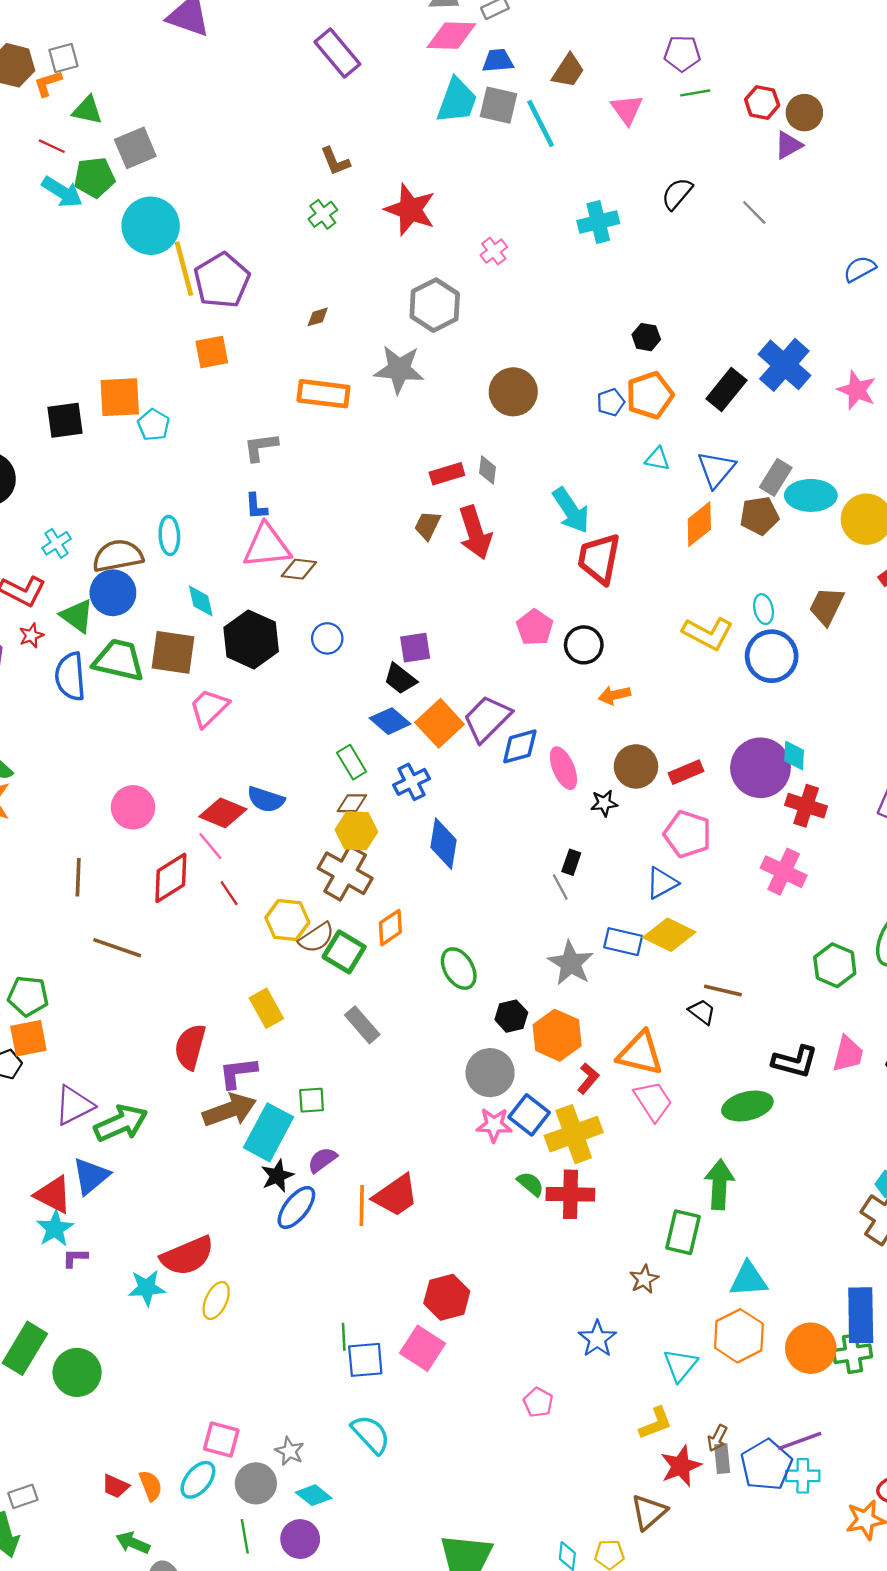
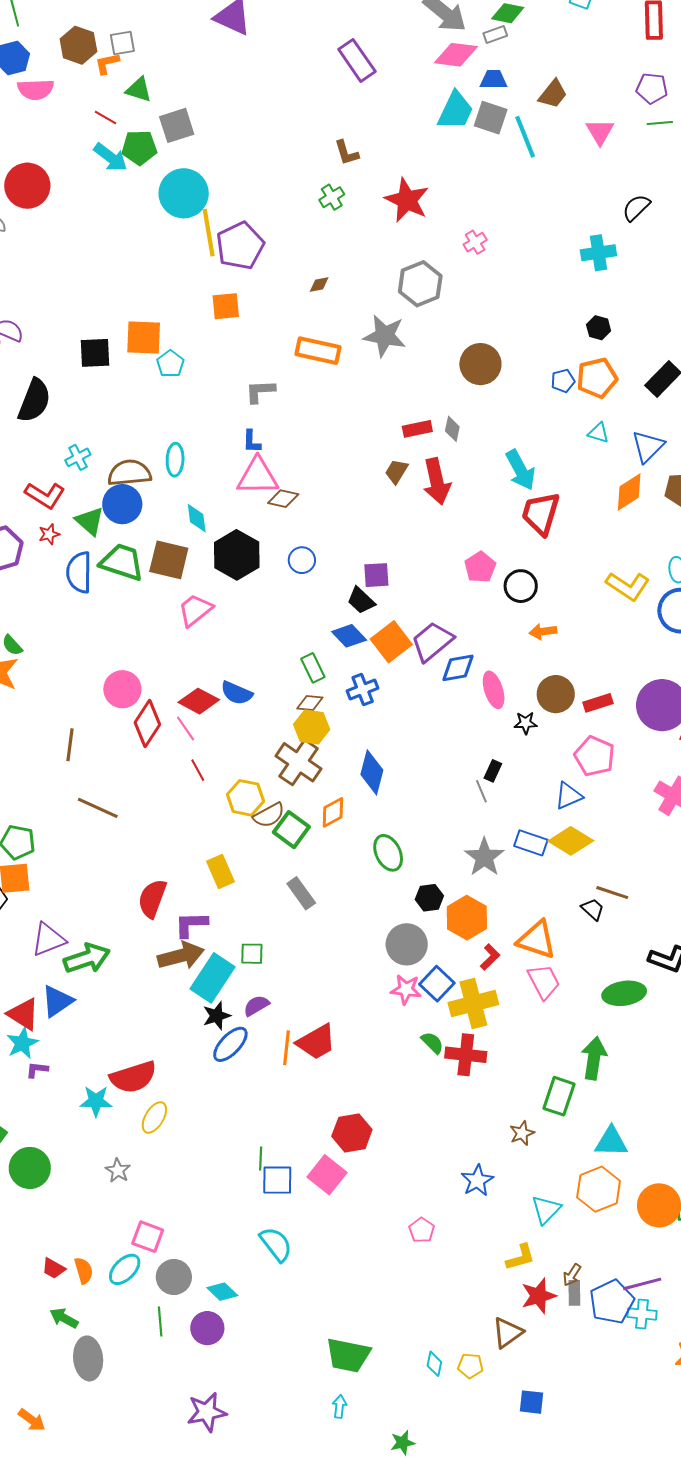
cyan cross: (598, 222) -> (598, 253), moved
blue diamond: (444, 844) -> (372, 772), moved
red diamond: (171, 878) -> (147, 724), moved, turned -30
gray star: (290, 1451) -> (118, 1171), moved

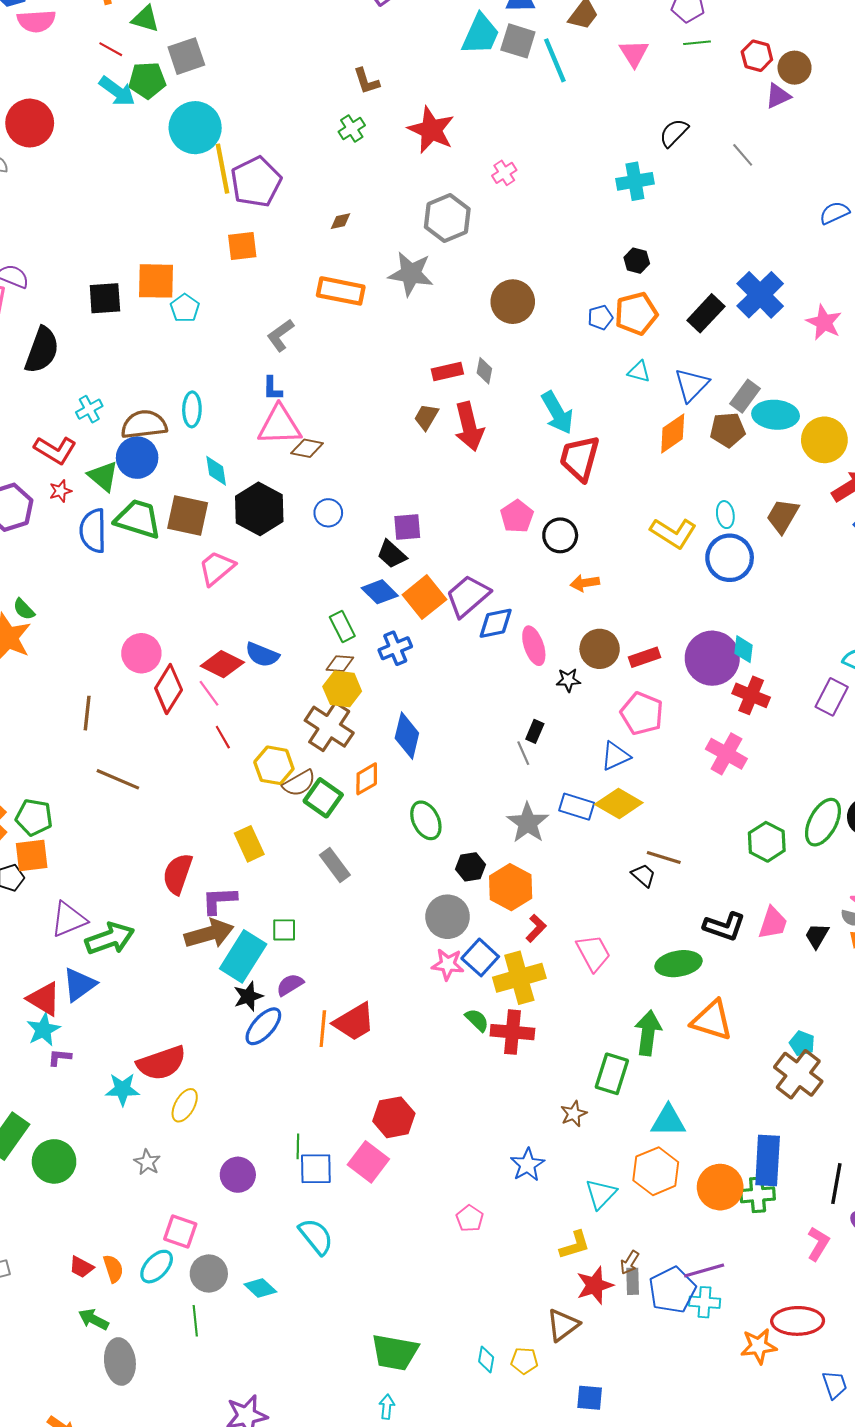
gray L-shape: (260, 391) -> (280, 335), turned -32
orange triangle: (537, 940) -> (712, 1020), moved
purple circle: (207, 1328) -> (238, 1175), moved

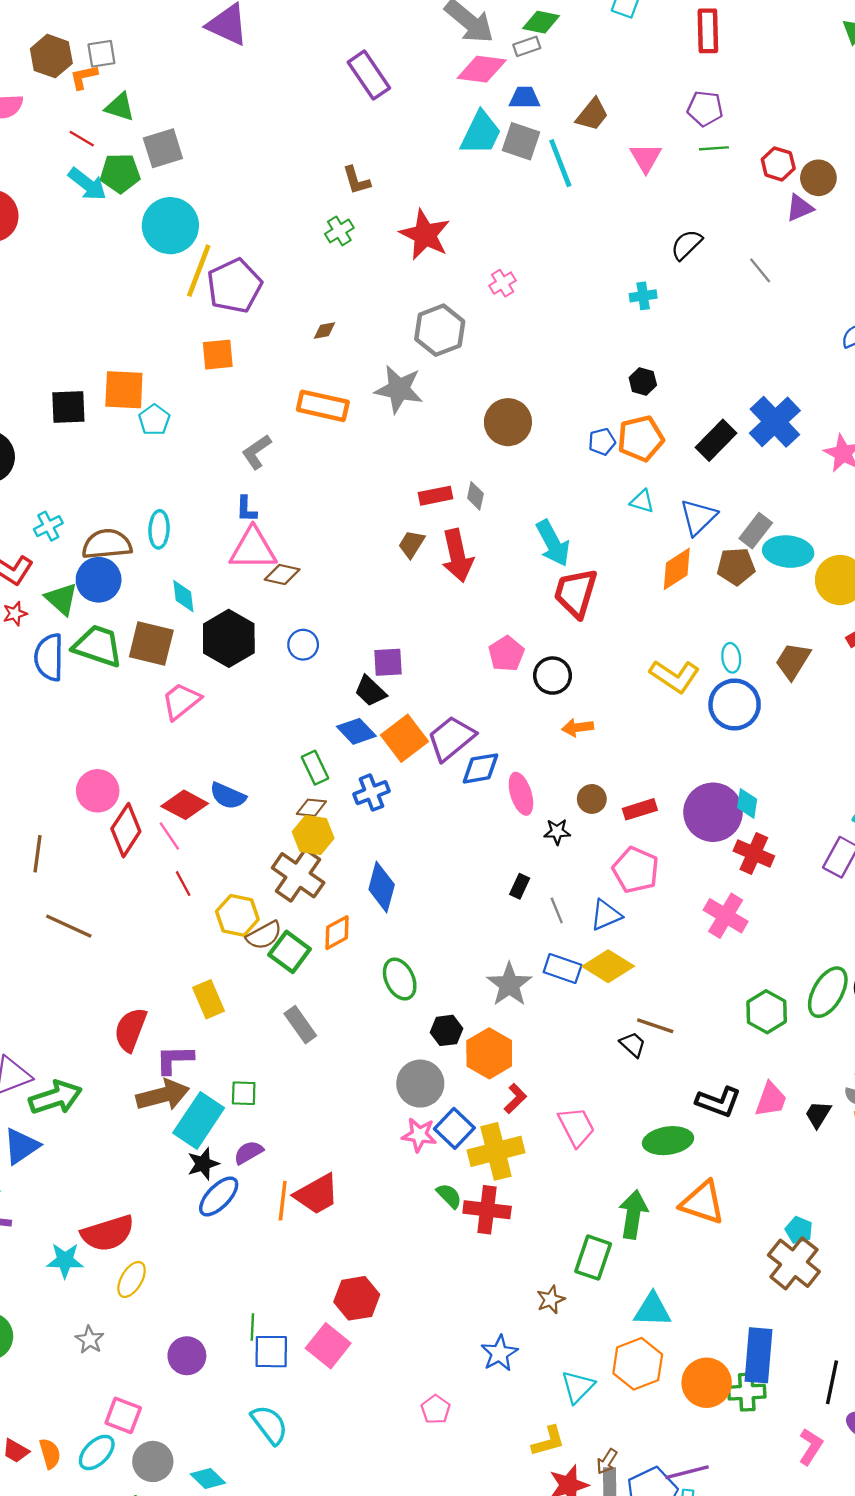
yellow line: (222, 169) -> (199, 271), turned 30
cyan cross: (635, 181) -> (643, 296), size x0.7
brown circle: (600, 649) -> (592, 799), size x0.7
gray line: (523, 753) -> (557, 910), moved

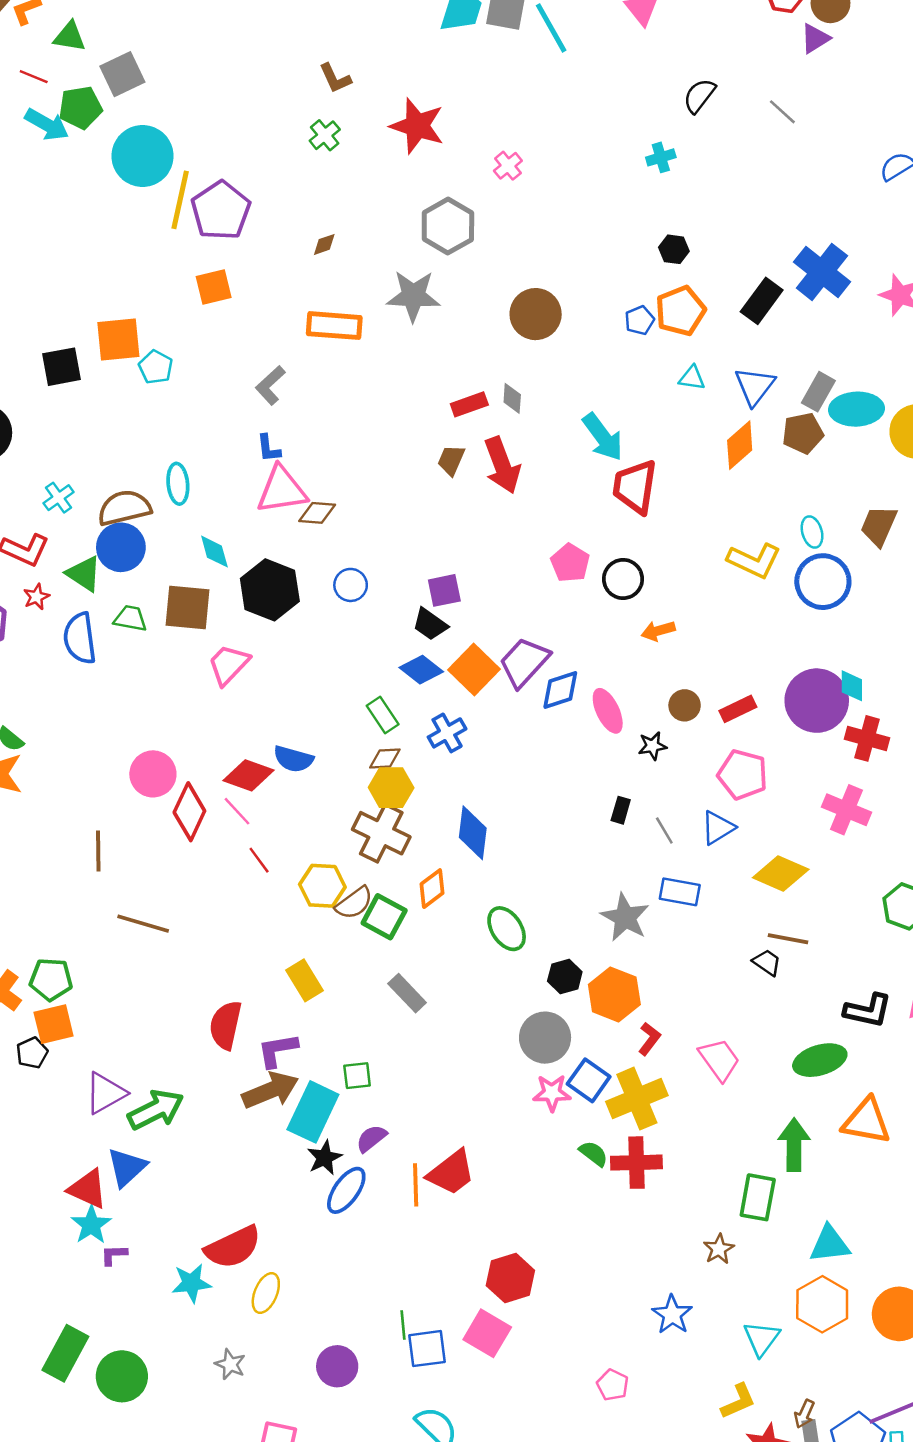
green trapezoid: (98, 646) -> (130, 618), size x0.6
yellow diamond: (608, 966) -> (781, 874), moved

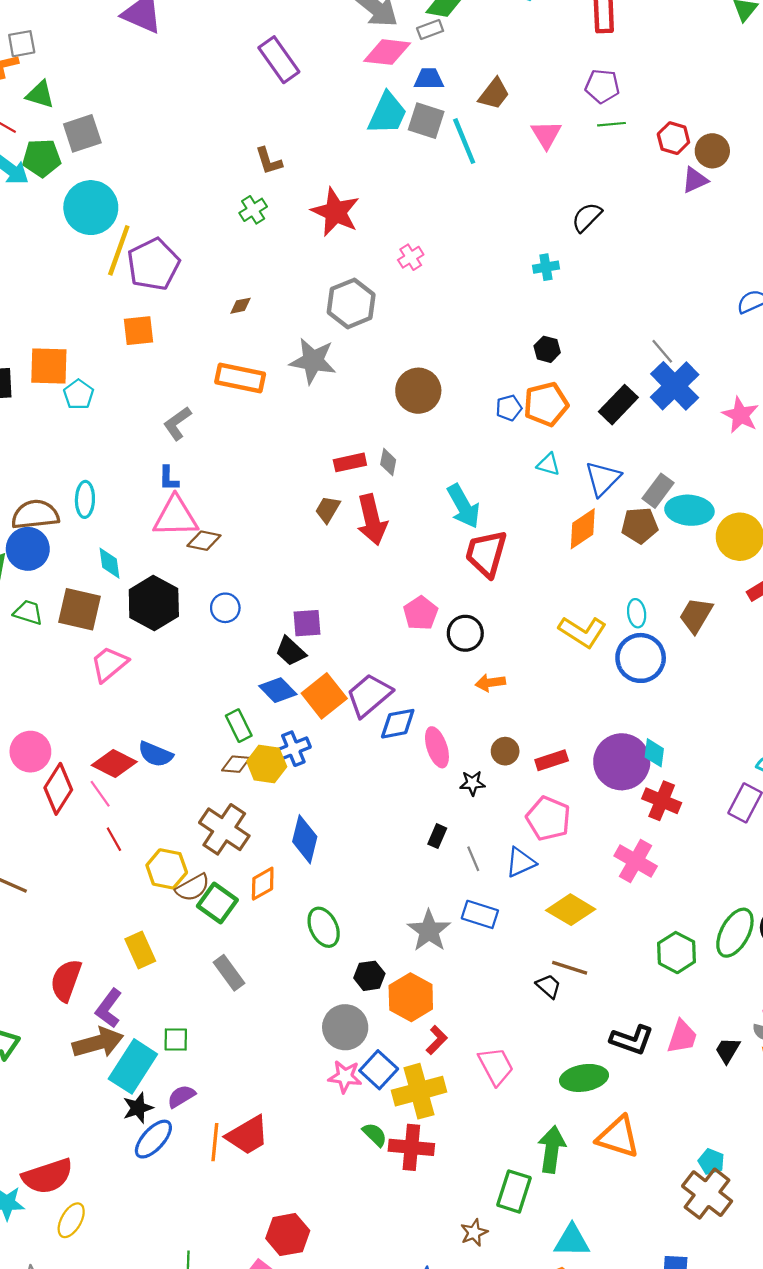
gray line: (782, 112) -> (662, 351), moved
yellow hexagon: (391, 788) -> (267, 764), moved
purple L-shape: (277, 1050) -> (109, 1008), turned -51

